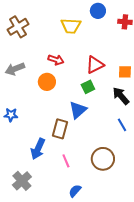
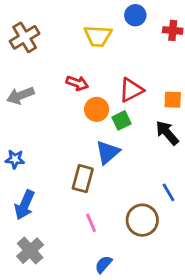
orange circle: (47, 82) -> (97, 109), moved
blue line: (122, 125) -> (169, 192), moved
blue arrow: (38, 149) -> (25, 205), moved

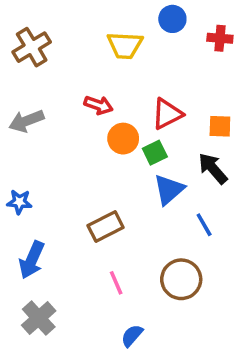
blue triangle: (108, 152) -> (169, 190), moved
brown rectangle: (83, 179) -> (106, 227), turned 48
blue line: (169, 192) -> (204, 225), moved

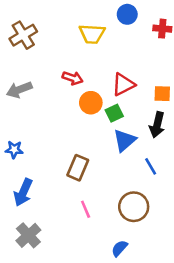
black arrow: (213, 168) -> (157, 125), turned -125
brown rectangle: (106, 227) -> (78, 168), turned -40
blue semicircle: (132, 336) -> (119, 248), moved

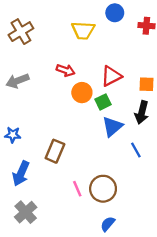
brown rectangle: (78, 168) -> (55, 151), moved
brown circle: (134, 207) -> (103, 189), moved

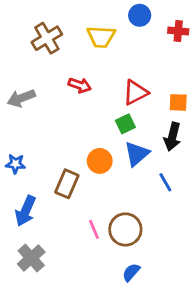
brown cross: (21, 32) -> (47, 38), moved
orange circle: (82, 93) -> (100, 161), moved

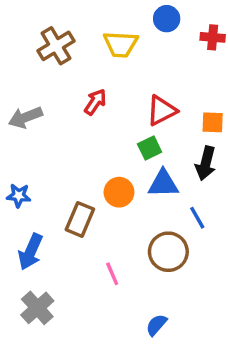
red arrow: (80, 85) -> (95, 102), turned -75
blue triangle: (137, 154) -> (163, 184), turned 40
brown circle: (125, 229) -> (168, 252), moved

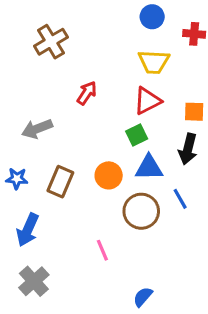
yellow trapezoid: (121, 44) -> (154, 62), moved
gray arrow: (25, 117) -> (37, 129), moved
brown rectangle: (80, 219) -> (60, 182), moved
brown circle: (168, 252) -> (141, 211), moved

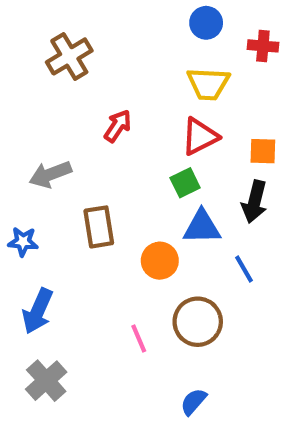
orange circle: (109, 175) -> (160, 261), moved
brown rectangle: (60, 182) -> (99, 227), moved, turned -32
brown circle: (141, 211) -> (198, 322), moved

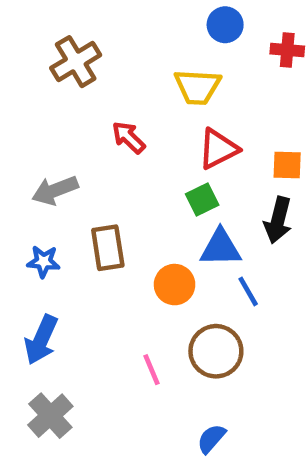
yellow trapezoid: (208, 84) -> (198, 87), moved
red arrow: (118, 126) -> (129, 137), turned -80
blue star: (23, 242) -> (43, 262), moved
blue line: (244, 269) -> (248, 291), moved

